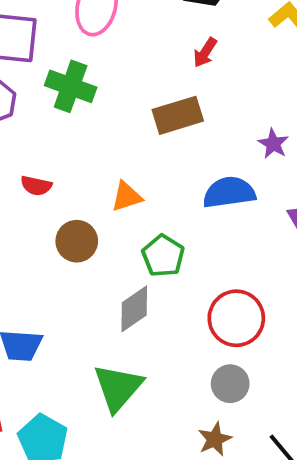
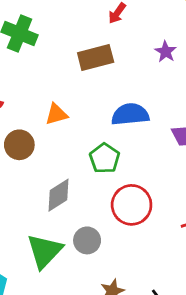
purple star: (273, 144) -> (166, 52), moved
green pentagon: (163, 256) -> (105, 158), moved
gray circle: (230, 384) -> (87, 240), moved

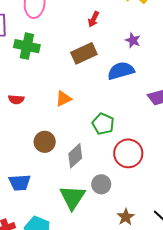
blue semicircle: (130, 114) -> (121, 71), moved
brown circle: (19, 145) -> (45, 142), moved

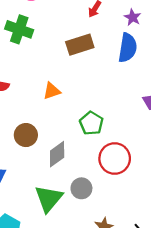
purple star: (133, 40) -> (133, 17), moved
blue semicircle: (121, 71) -> (128, 48), moved, turned 108

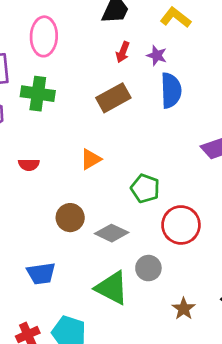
purple star: (133, 17) -> (157, 55), moved
gray diamond: (57, 154) -> (112, 233), turned 72
green triangle: (49, 199) -> (112, 288), turned -32

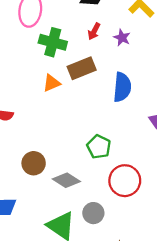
blue semicircle: (171, 90) -> (122, 87), moved
green cross: (38, 94) -> (53, 42), moved
orange triangle: (91, 159) -> (52, 83), moved

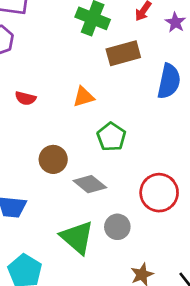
orange triangle: (52, 83) -> (84, 97), moved
green pentagon: (99, 147) -> (111, 137), moved

